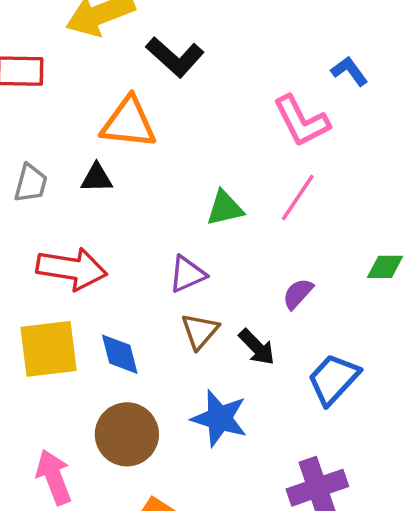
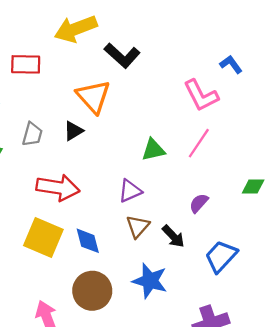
orange triangle: (129, 123) -> (93, 97), turned 42
black triangle: (97, 178) -> (73, 131), turned -30
yellow square: (49, 349) -> (43, 237), turned 30

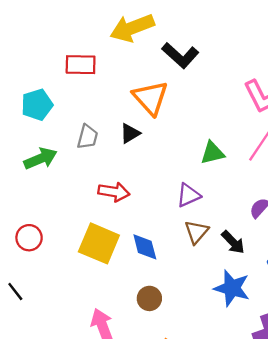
red arrow: (58, 188) -> (114, 192), size x0.7
blue star: (150, 281) -> (232, 288), moved
brown circle: (92, 291) -> (149, 298), size x0.6

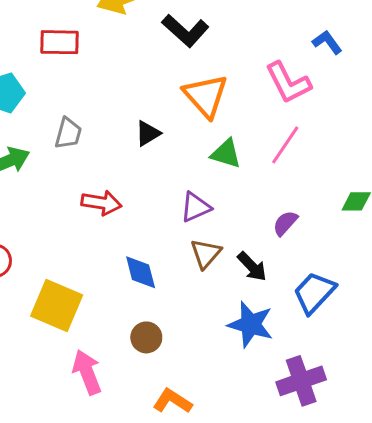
orange triangle: (151, 98) -> (206, 96), moved
black triangle: (130, 133) -> (148, 133), moved
green triangle: (212, 153) -> (226, 154), turned 30
yellow square: (99, 243) -> (57, 306), moved

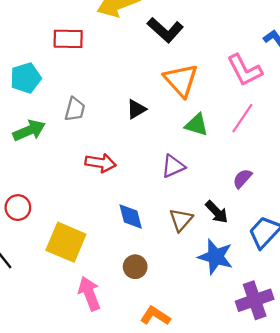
brown triangle: (206, 253) -> (181, 220), moved

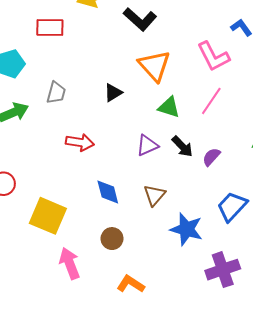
black arrow: (217, 212) -> (182, 146), moved

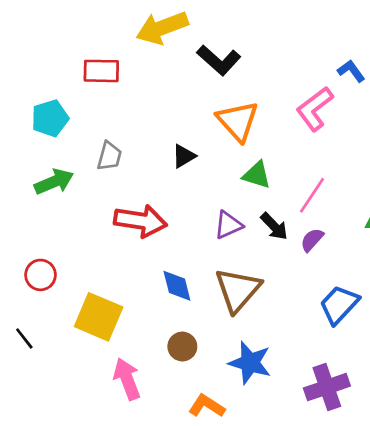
pink L-shape: (213, 56) -> (315, 109), turned 80
pink line: (211, 101) -> (312, 195), moved
red arrow: (80, 142) -> (140, 221), size x1.4
brown triangle: (154, 195) -> (238, 290), size x1.6
blue star: (186, 229) -> (250, 363), moved

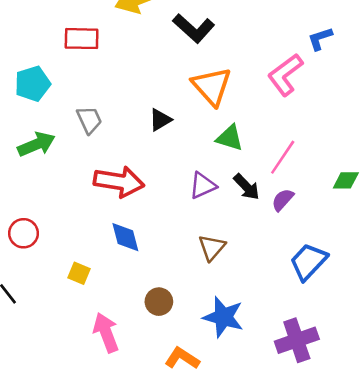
blue L-shape: (351, 71) -> (320, 39), turned -72
gray trapezoid: (109, 156) -> (89, 120), turned -40
blue diamond: (177, 286) -> (125, 237), moved
brown triangle: (238, 290) -> (212, 247), size x0.6
yellow square: (99, 317) -> (79, 273), size x0.5

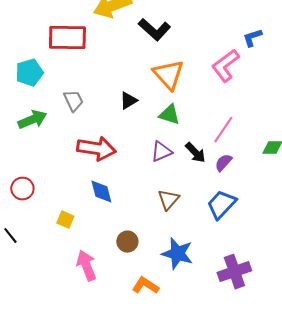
red rectangle: (82, 39) -> (67, 38), size x1.4
green triangle: (230, 138) -> (169, 115), moved
blue trapezoid: (308, 262) -> (221, 205), moved

